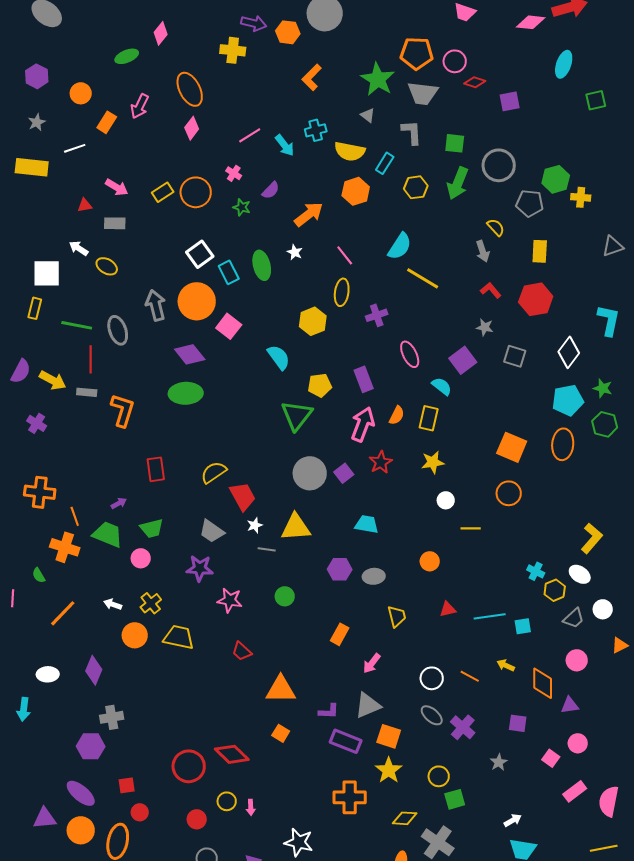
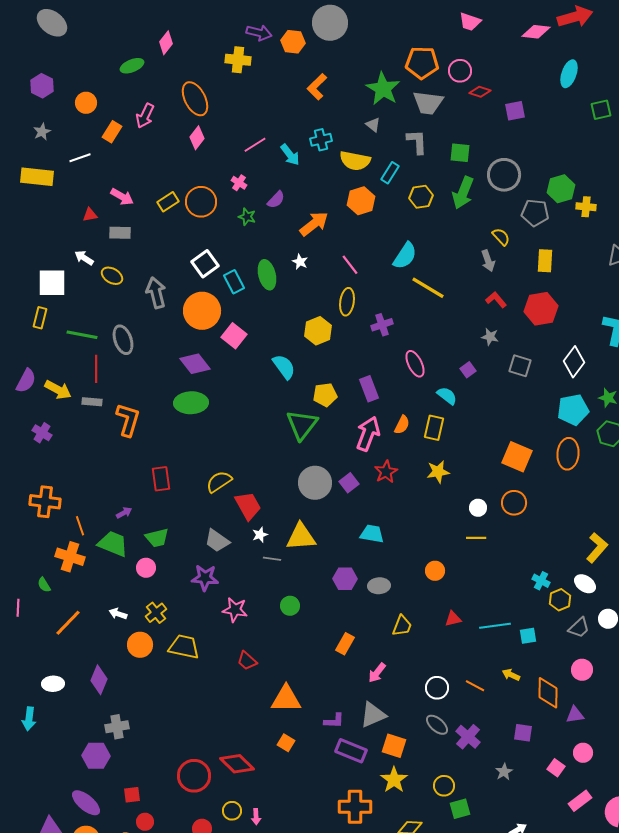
gray arrow: (156, 305) -> (156, 293), moved
purple square: (463, 360) -> (468, 370), size x0.6
white circle: (446, 500) -> (478, 508), moved
yellow trapezoid: (397, 616) -> (402, 626), turned 35

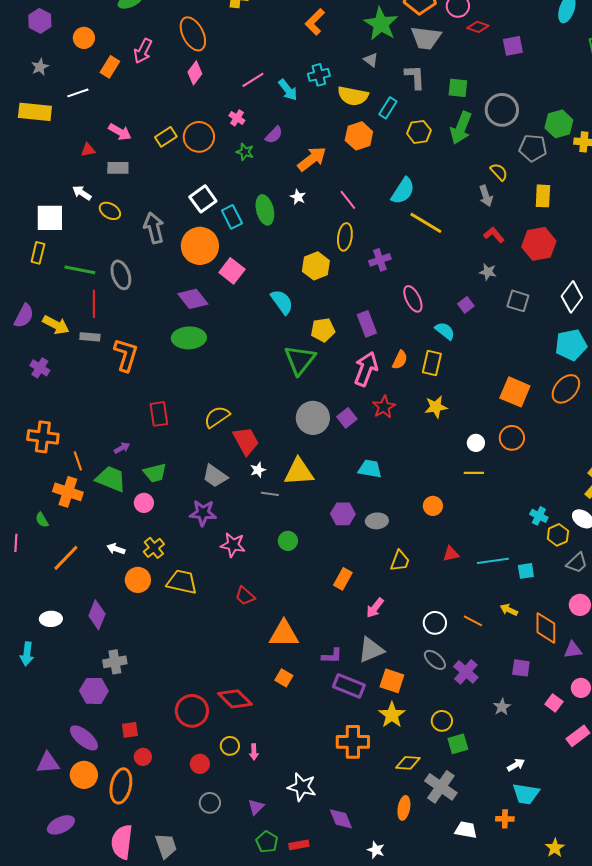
orange ellipse: (568, 454) -> (566, 389), turned 36

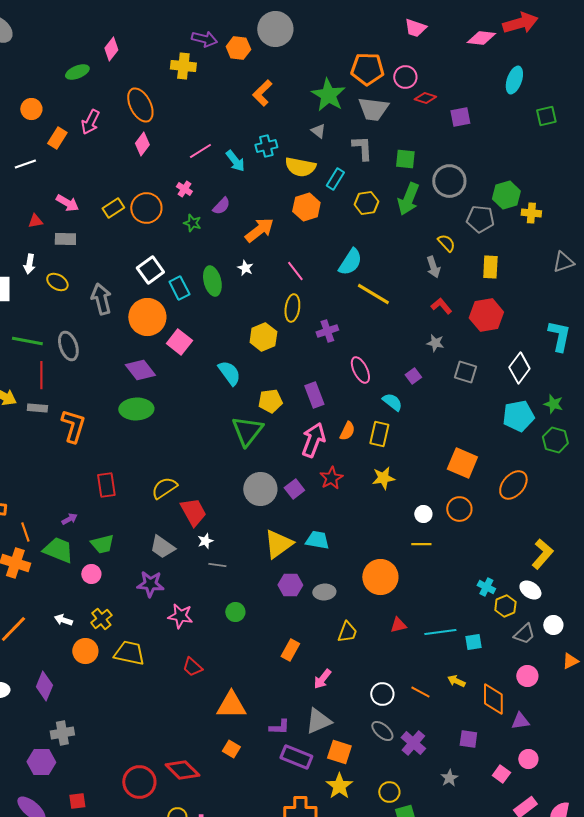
white arrow: (82, 193) -> (29, 264), turned -114
orange ellipse: (566, 389) -> (513, 485), moved
yellow triangle: (299, 472) -> (278, 544), moved, turned -32
orange circle: (433, 506) -> (380, 577), size x1.8

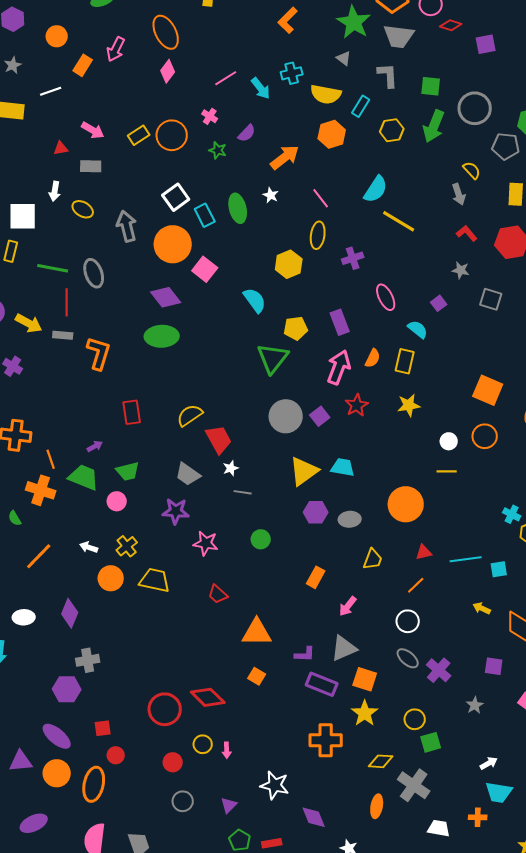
orange line: (420, 692) -> (416, 585), moved, turned -72

